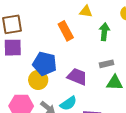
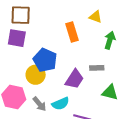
gray rectangle: (107, 64) -> (97, 68), moved
purple trapezoid: (77, 77) -> (74, 79), turned 90

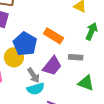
orange rectangle: (72, 32) -> (53, 36), moved, turned -48
gray arrow: (40, 104) -> (34, 75), moved

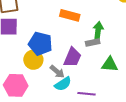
green arrow: (92, 31) -> (98, 31), moved
orange rectangle: (53, 36) -> (70, 15), moved

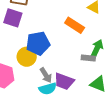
blue pentagon: (40, 44) -> (38, 43), turned 30
purple trapezoid: (72, 57) -> (64, 81), moved, turned 70

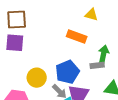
blue pentagon: (38, 43) -> (67, 72), moved

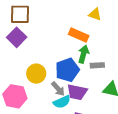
purple square: (15, 43) -> (17, 37), turned 36
green arrow: (104, 54) -> (83, 54), moved

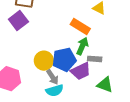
yellow circle: (36, 74) -> (44, 61), moved
purple trapezoid: (77, 92) -> (81, 71), moved, turned -45

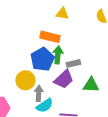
blue pentagon: (64, 60) -> (42, 59), moved
gray arrow: (53, 77) -> (39, 93), turned -126

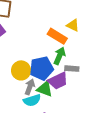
yellow triangle: (62, 14) -> (73, 25), moved
blue pentagon: (42, 59) -> (42, 68), moved
green triangle: (91, 85) -> (45, 89), moved

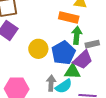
yellow circle: (21, 70) -> (38, 49), moved
gray arrow: (30, 87) -> (51, 83), moved

